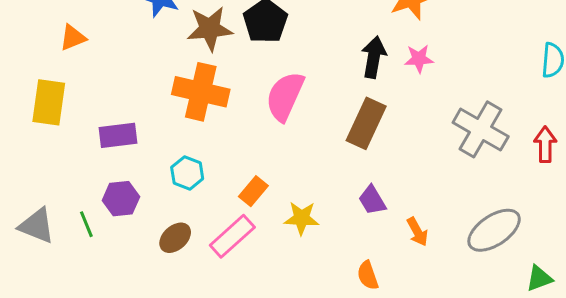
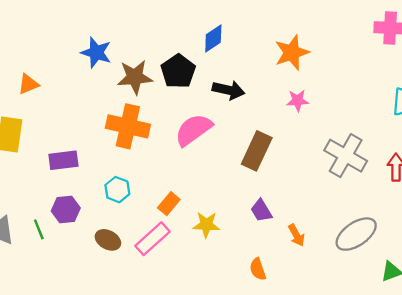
black arrow: (374, 57) -> (229, 90), moved, turned 92
pink semicircle: (285, 96) -> (193, 130), turned 30
brown ellipse: (175, 238) -> (108, 240), turned 70

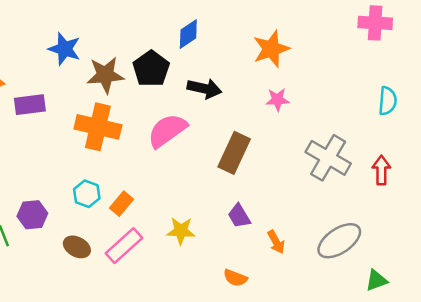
purple rectangle: (63, 160) -> (30, 105), moved
orange rectangle: (169, 204) -> (121, 204), moved
orange semicircle: (258, 269) -> (235, 278), turned -50

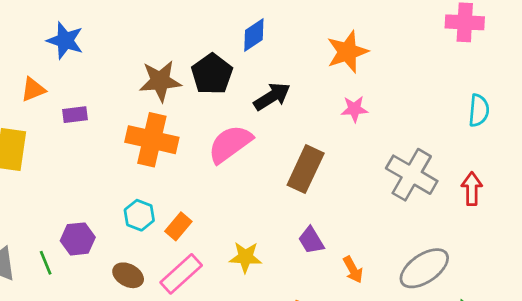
blue star: (65, 49) -> (65, 41), moved
black arrow: (204, 89) -> (272, 96), turned -44
purple rectangle: (30, 105) -> (75, 115), size x0.7

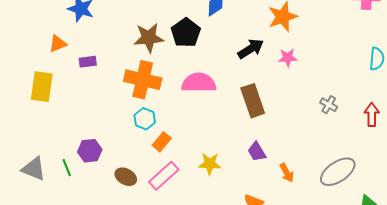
black arrow: (272, 96) -> (251, 49), moved
pink semicircle: (230, 144) -> (199, 83), turned 36
brown rectangle: (306, 169) -> (253, 101), turned -44
gray cross: (412, 175) -> (329, 105), size x0.5
cyan hexagon: (139, 215) -> (145, 119), moved

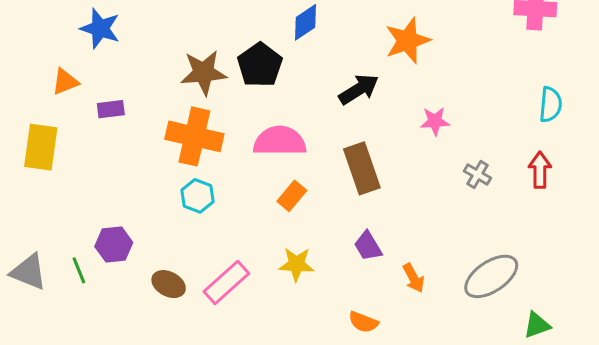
pink star: (288, 58) -> (435, 121), moved
red arrow: (372, 115) -> (540, 170), moved
orange rectangle: (162, 142) -> (292, 196), moved

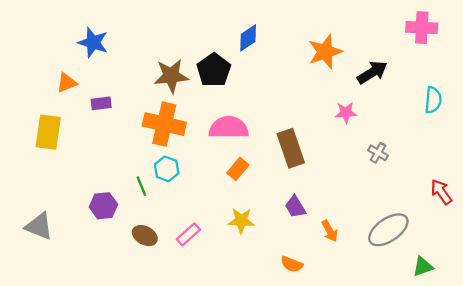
black arrow: (359, 89) -> (372, 72), moved
red arrow: (540, 170) -> (441, 192), moved, turned -35
green line: (79, 270) -> (141, 186), moved
pink rectangle: (226, 283) -> (188, 234), size x0.7

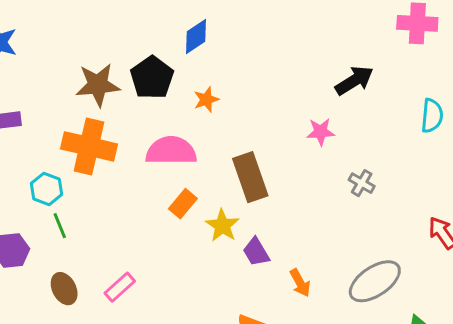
orange star: (325, 52) -> (206, 100), moved, size x0.6
cyan hexagon: (167, 169) -> (47, 189), moved
yellow star: (241, 221) -> (222, 226), moved, turned 30
brown ellipse: (145, 236) -> (64, 289), turned 35

